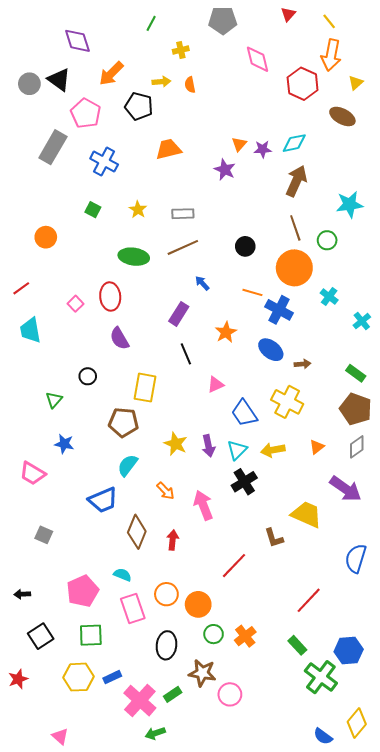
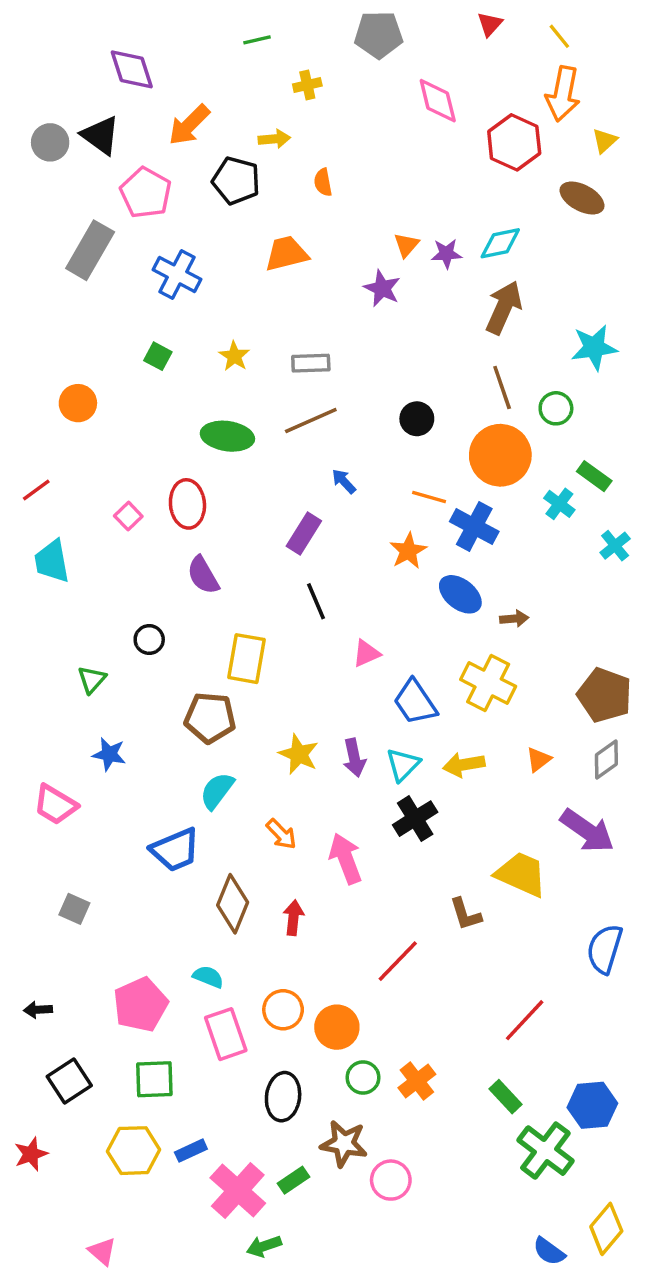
green line: (151, 23) -> (257, 40), turned 49
orange semicircle: (190, 85) -> (323, 182), moved
orange star: (226, 332) -> (408, 551), moved
green rectangle: (356, 373) -> (594, 476), moved

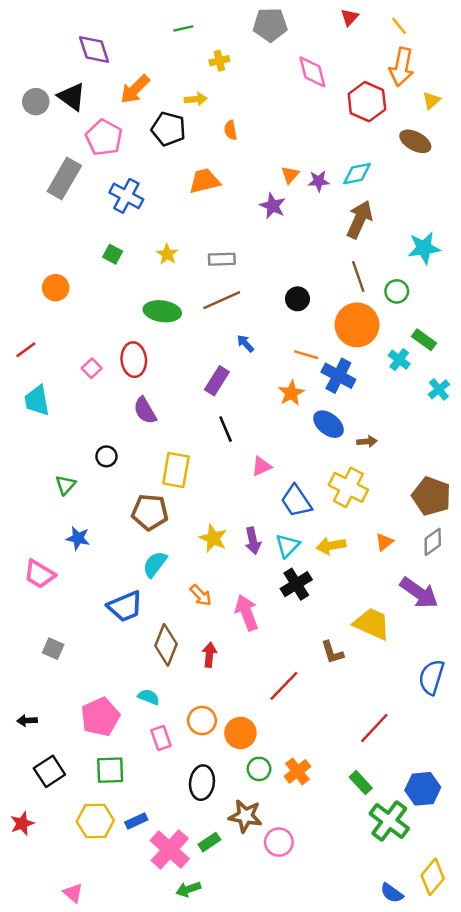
pink rectangle: (226, 1034) -> (161, 738), size x0.7

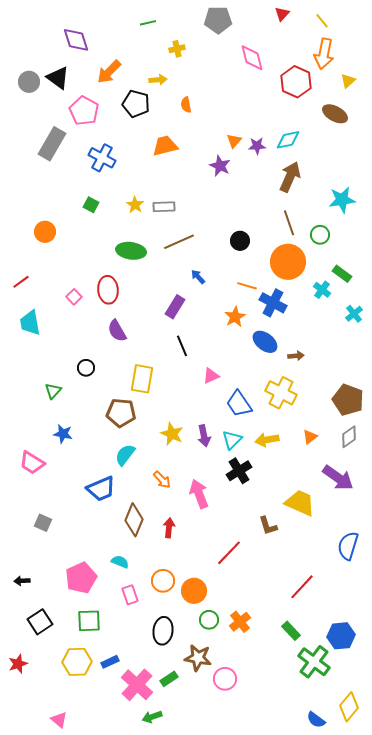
gray rectangle: (222, 259) -> (164, 207), moved

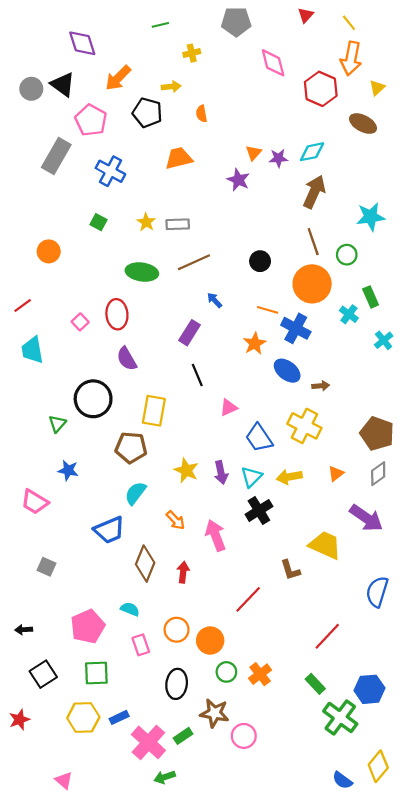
green rectangle: (342, 274) -> (371, 297), turned 30
black circle: (86, 368) -> (93, 399), size x2.0

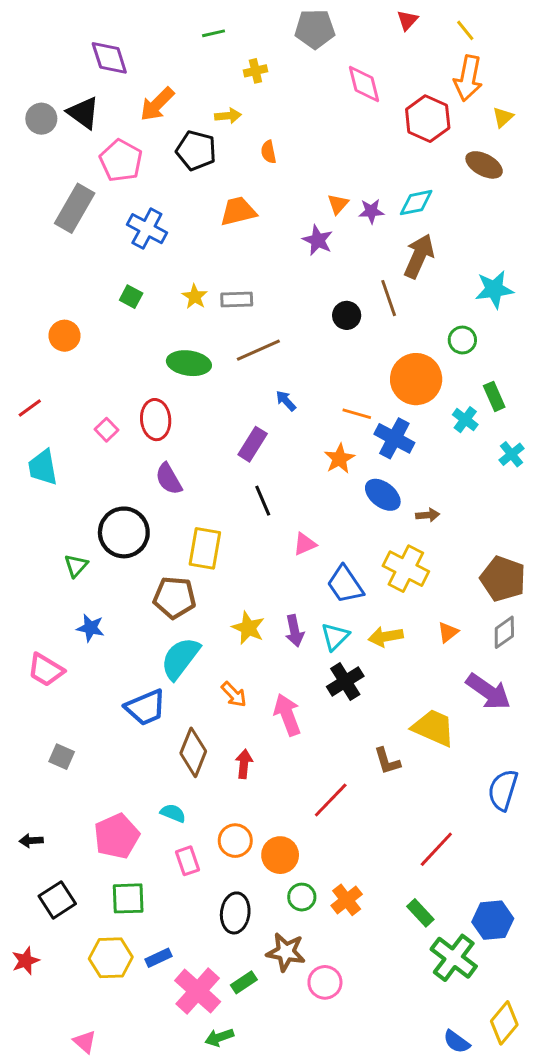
brown line: (313, 242) -> (389, 298), moved
black circle: (260, 261) -> (347, 315), moved
cyan semicircle: (135, 493) -> (180, 658), size x1.4

